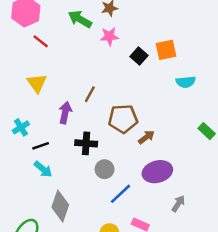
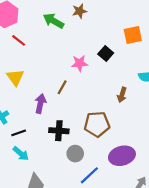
pink star: (109, 36) -> (80, 63), moved
orange square: (166, 50) -> (133, 35), moved
brown pentagon: (123, 119) -> (97, 124), moved
brown arrow: (146, 137) -> (122, 95), moved, turned 144

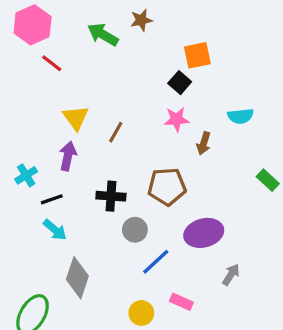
orange square: (133, 35) -> (197, 55), moved
pink star: (80, 63) -> (177, 119), moved
yellow triangle: (15, 77) -> (76, 118), moved
purple arrow: (40, 104) -> (68, 156), moved

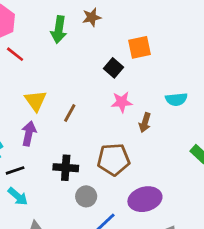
green arrow: (103, 35) -> (59, 30), turned -112
black square: (180, 83) -> (113, 68), moved

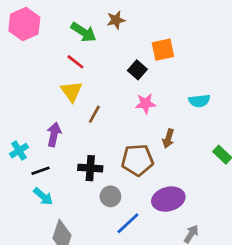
green arrow: (59, 30) -> (84, 32), turned -65
red line: (15, 54) -> (75, 62), moved
yellow triangle: (36, 101) -> (71, 91), moved
brown arrow: (145, 123) -> (168, 138), moved

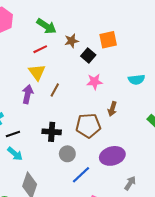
brown star: (116, 20) -> (72, 41), moved
red line: (75, 62) -> (40, 49), turned -64
purple arrow: (54, 134) -> (28, 94), moved

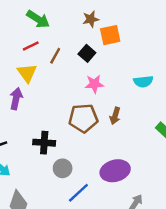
brown star: (72, 41) -> (91, 19), moved
brown line: (55, 90) -> (55, 56), moved
brown pentagon: (88, 126) -> (83, 118), moved

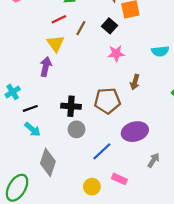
brown pentagon: (83, 118) -> (107, 101), moved
gray circle: (63, 168) -> (76, 129), moved

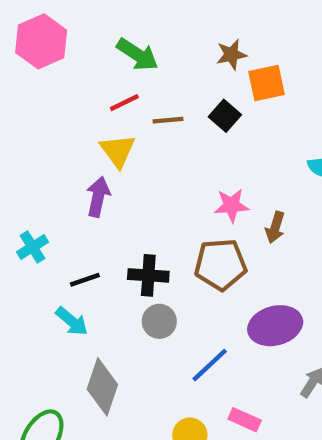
brown line: (81, 28) -> (168, 120), turned 56
pink star: (116, 53) -> (231, 205), moved
black line: (30, 108) -> (85, 280), moved

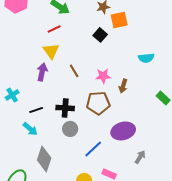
brown line: (168, 120) -> (74, 71), moved, turned 64

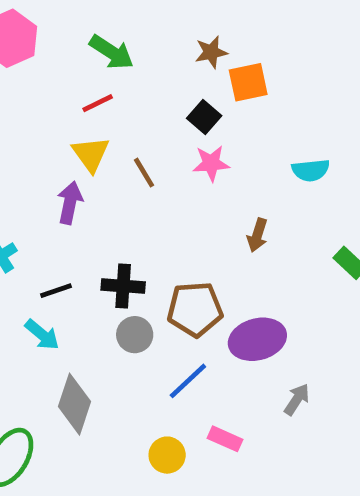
brown line: (74, 71) -> (144, 173), moved
pink star: (103, 76) -> (211, 163), moved
brown pentagon: (98, 103) -> (195, 309), moved

